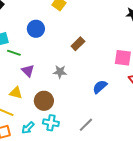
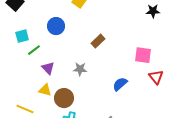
green line: (14, 53) -> (34, 50), turned -56
yellow triangle: (16, 93) -> (45, 90), moved

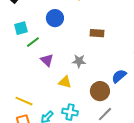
brown rectangle: (98, 41) -> (97, 33), turned 48
yellow triangle: (45, 90) -> (65, 82), moved
brown circle: (64, 98) -> (100, 91), moved

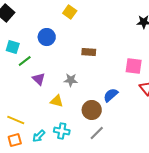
cyan square: (21, 28) -> (13, 47), turned 32

